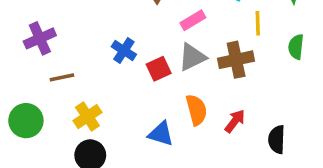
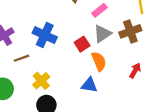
blue cross: (124, 51) -> (45, 35), moved, size x1.5
orange semicircle: (196, 110) -> (99, 61), moved

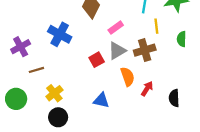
blue cross: (45, 35) -> (60, 34), moved
orange semicircle: (99, 61) -> (127, 77), moved

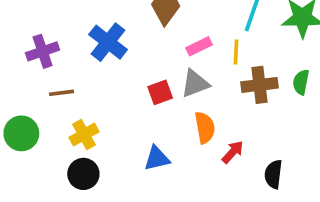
yellow line: (156, 26) -> (236, 52), moved
brown cross: (145, 50) -> (259, 85), moved
blue triangle: (101, 100) -> (157, 158), turned -35

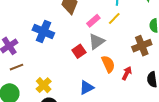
yellow line: (236, 52) -> (114, 19), turned 56
brown cross: (259, 85) -> (142, 46), moved
brown line: (61, 93) -> (17, 67), moved

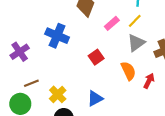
gray triangle: (97, 41) -> (136, 43), moved
brown line: (17, 67) -> (31, 83), moved
blue triangle: (87, 88) -> (95, 98), moved

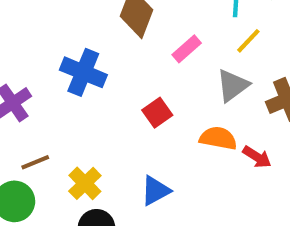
yellow line: (135, 21) -> (248, 41), moved
orange semicircle: (128, 71) -> (218, 138), turned -54
red arrow: (149, 81) -> (257, 157), turned 96

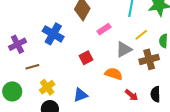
yellow line: (248, 41) -> (141, 35), moved
red arrow: (257, 157) -> (131, 95), moved
brown line: (35, 162) -> (32, 67), moved

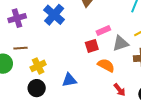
pink rectangle: (104, 29) -> (103, 30), moved
red square: (86, 58) -> (92, 46), moved
brown line: (32, 67) -> (21, 48), moved

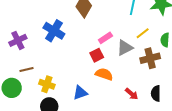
orange semicircle: (106, 65) -> (104, 74), moved
yellow cross: (38, 66) -> (47, 84), turned -35

